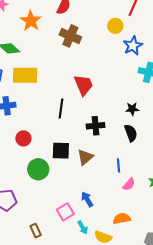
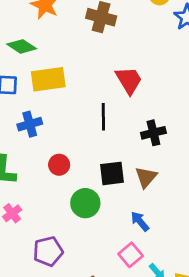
blue arrow: (87, 199) -> (140, 221), moved

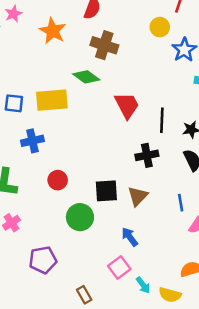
green diamond: (22, 46) -> (86, 77), moved
black line: (103, 117) -> (162, 120), moved

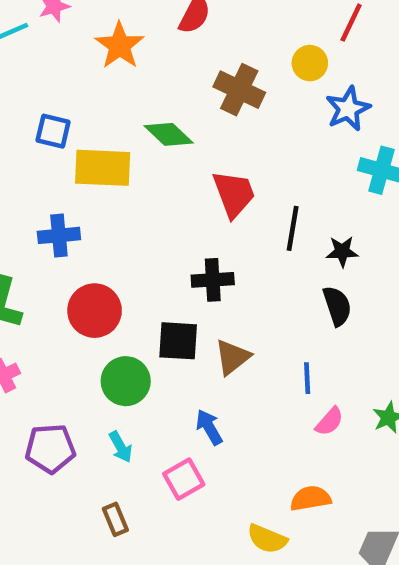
brown cross: (104, 45) -> (239, 90), moved
blue square: (14, 103) -> (53, 131), moved
black cross: (147, 155) -> (213, 280), moved
red circle: (58, 180) -> (95, 311), size x1.5
cyan arrow: (143, 285) -> (121, 447), moved

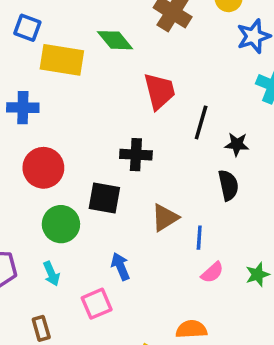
brown triangle: (232, 357) -> (165, 218), moved

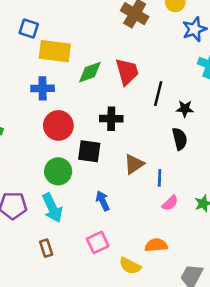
green diamond: (115, 40) -> (90, 72), moved, turned -68
blue cross: (23, 108) -> (43, 88), moved
red circle: (43, 168) -> (58, 125), moved
cyan arrow: (51, 274) -> (52, 208), size x1.6
pink square: (97, 304) -> (98, 242), moved

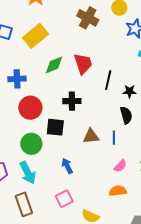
yellow rectangle: (55, 51) -> (36, 36), moved, turned -45
brown triangle: (134, 164) -> (91, 136), turned 30
blue line: (160, 178) -> (114, 138), moved
orange semicircle: (156, 245) -> (118, 191), moved
brown rectangle: (46, 248) -> (24, 204), size x1.6

